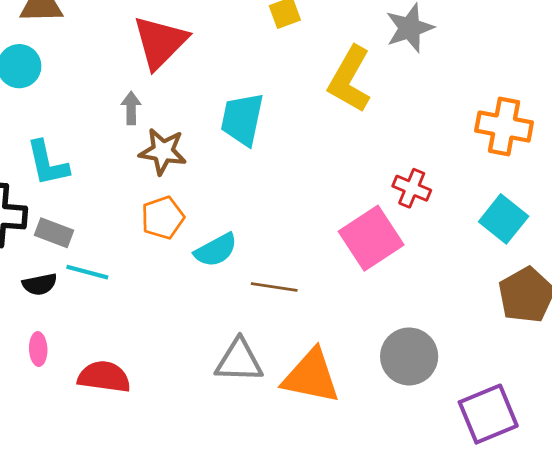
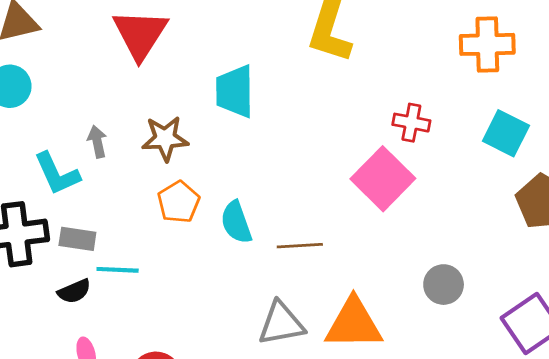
gray arrow: (131, 108) -> (97, 142), moved
cyan semicircle: (216, 250) -> (236, 222), turned 111
gray circle: (409, 356) -> (444, 285), size x0.7

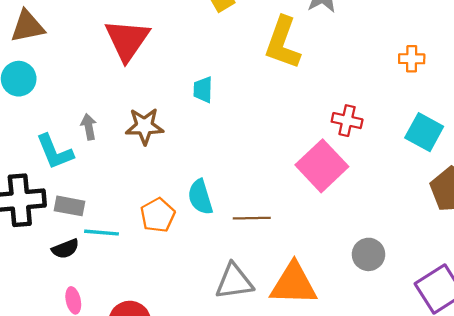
orange cross: (487, 44) -> (412, 59), size x0.6
cyan trapezoid: (235, 91) -> (203, 90), size x0.6
orange pentagon: (179, 202) -> (158, 215), moved

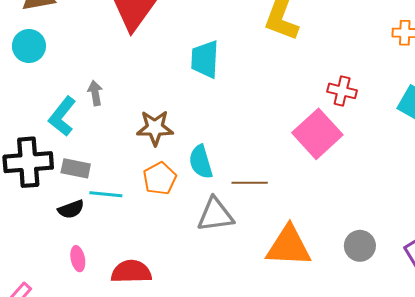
cyan trapezoid: (203, 90) -> (205, 59), size x1.5
brown star: (144, 126) -> (155, 128), moved
cyan L-shape: (55, 152) -> (62, 116), turned 60
gray circle: (368, 254) -> (360, 246), moved
gray triangle: (234, 282) -> (215, 215), moved

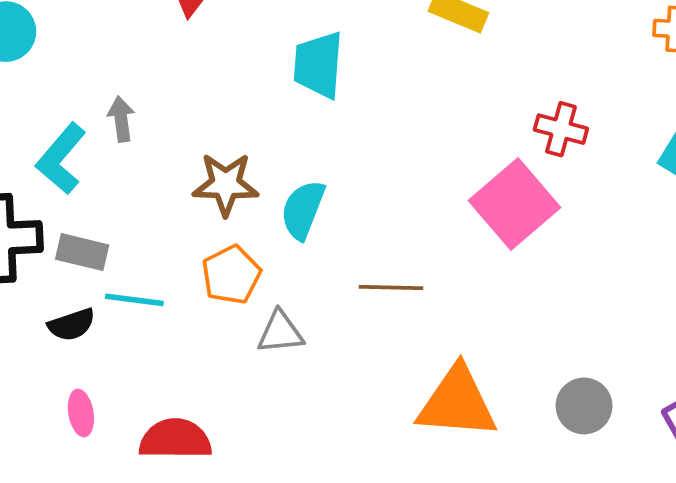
cyan semicircle: (201, 162) -> (303, 210), moved, turned 36
gray triangle: (215, 215) -> (280, 332), moved, size x0.7

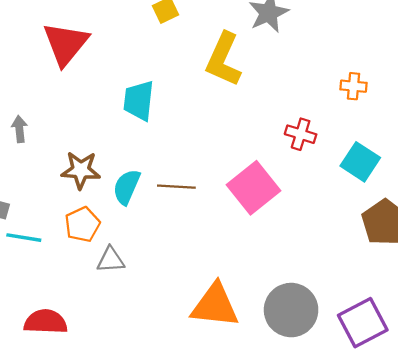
red cross: (561, 129) -> (301, 134), moved
brown line: (391, 287) -> (176, 187), moved
gray circle: (584, 406) -> (291, 310), size x1.6

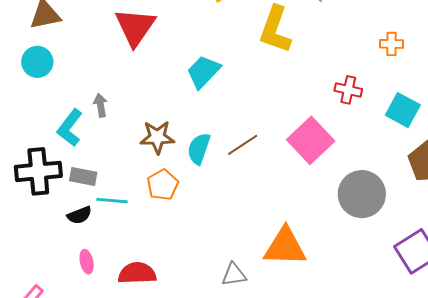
cyan trapezoid: (139, 100) -> (203, 72), turned 42
brown line: (176, 187) -> (243, 145), turned -32
gray triangle: (111, 260) -> (234, 275), moved
gray circle: (291, 310) -> (362, 194), moved

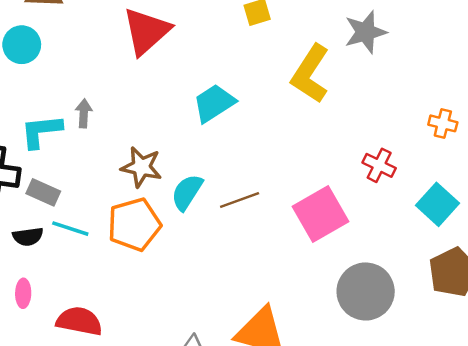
cyan L-shape: (70, 128) -> (41, 131), turned 33
orange pentagon: (163, 185) -> (134, 224), size x1.4

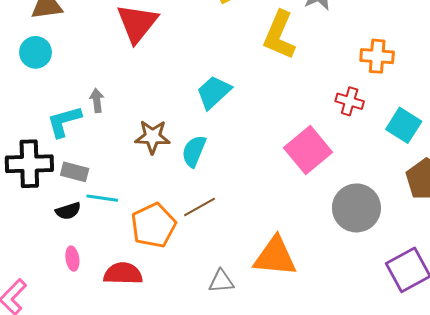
cyan trapezoid: (214, 103) -> (214, 92), moved
orange cross: (443, 123) -> (377, 56), moved, size x1.4
brown line: (240, 200) -> (199, 207), moved
orange pentagon: (134, 224) -> (153, 225), moved

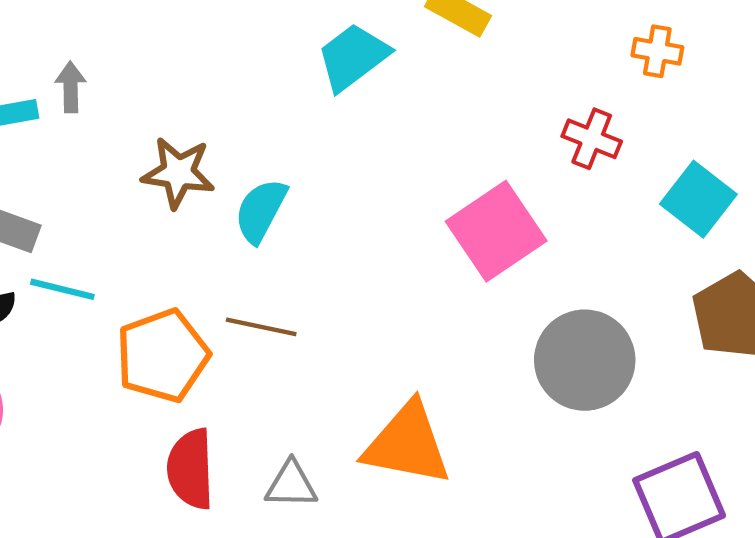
orange cross: (377, 56) -> (657, 51), size x0.7
cyan trapezoid: (214, 92) -> (353, 57), moved
brown line: (199, 207) -> (261, 327), turned 36
red semicircle: (123, 274) -> (191, 469), moved, turned -99

